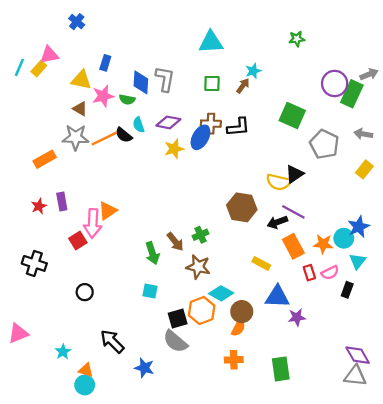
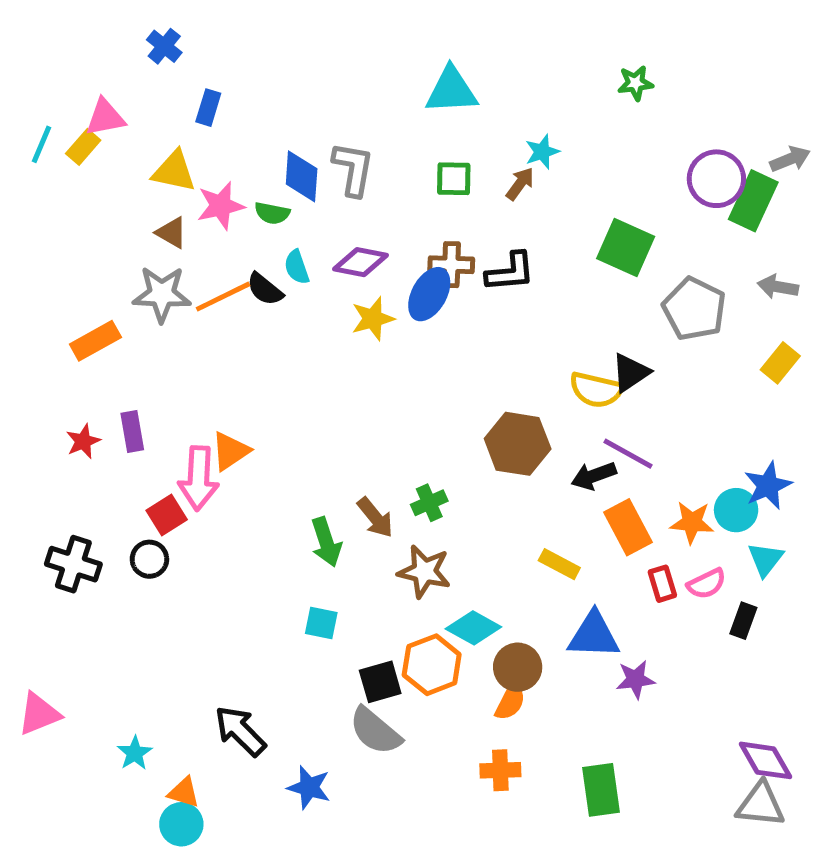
blue rectangle: (105, 63) -> (208, 108), moved
black circle: (85, 292) -> (149, 559), moved

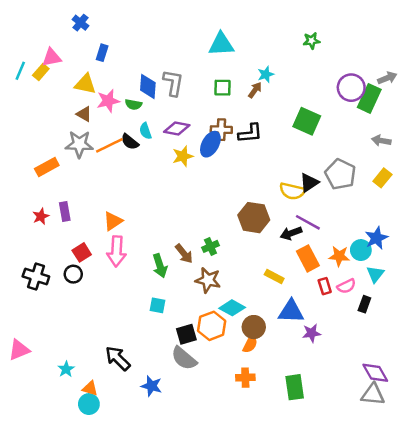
gray pentagon: (694, 309) -> (340, 174), moved
pink arrow: (199, 478) -> (117, 251), moved

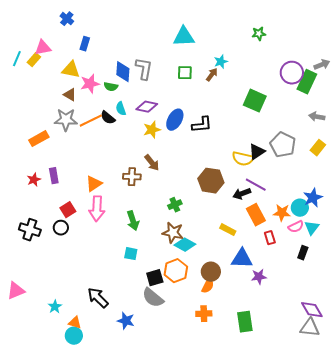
brown cross: (221, 130) -> (132, 177), moved
black L-shape: (250, 133) -> (202, 125), moved
brown arrow: (184, 254) -> (152, 163), moved
pink semicircle: (346, 286) -> (296, 227), moved
cyan diamond: (232, 308) -> (185, 245), moved

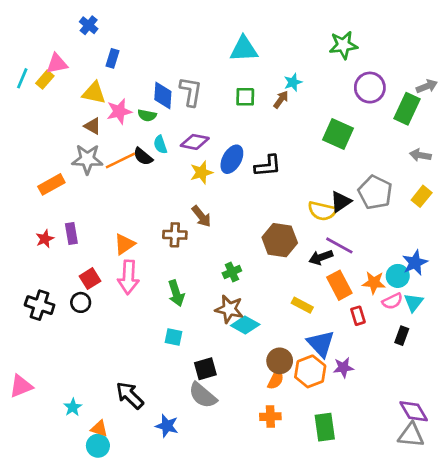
green star: (259, 34) -> (343, 45), size x1.5
purple circle: (292, 73) -> (370, 88), moved
blue triangle: (242, 259) -> (321, 344), turned 45
orange hexagon: (176, 271) -> (310, 371), moved

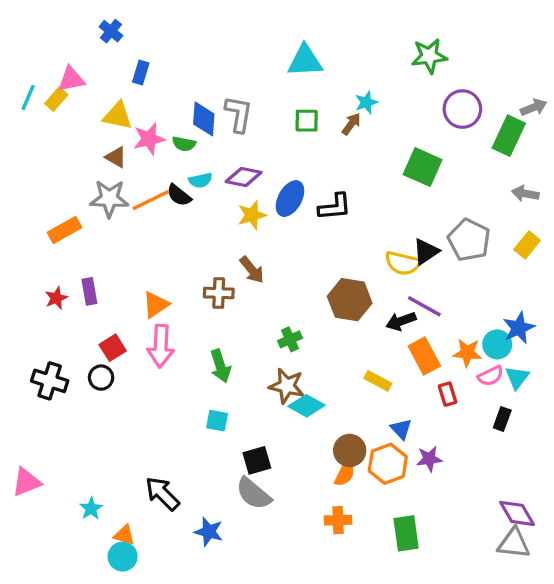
cyan semicircle: (160, 145) -> (200, 180), turned -84
blue triangle: (321, 344) -> (401, 429), size x0.6

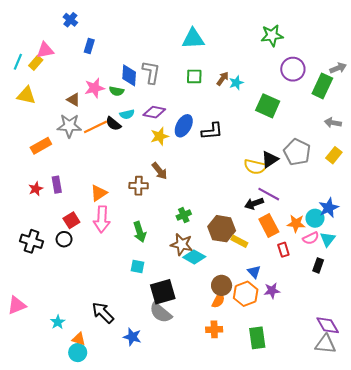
cyan star: (366, 102) -> (236, 83), moved
yellow triangle: (118, 116) -> (26, 95), moved
brown hexagon: (350, 300) -> (222, 229), moved
black square: (257, 460) -> (163, 292), size x1.4

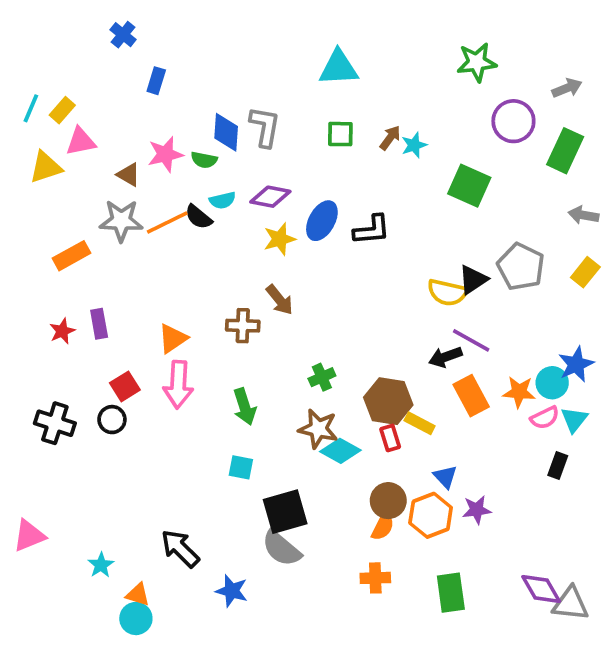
pink triangle: (45, 50) -> (81, 141), moved
gray arrow: (338, 68) -> (567, 88), moved
yellow triangle: (26, 95) -> (46, 167), turned -30
red rectangle: (283, 250) -> (390, 438), moved
purple diamond: (328, 325) -> (541, 589), moved

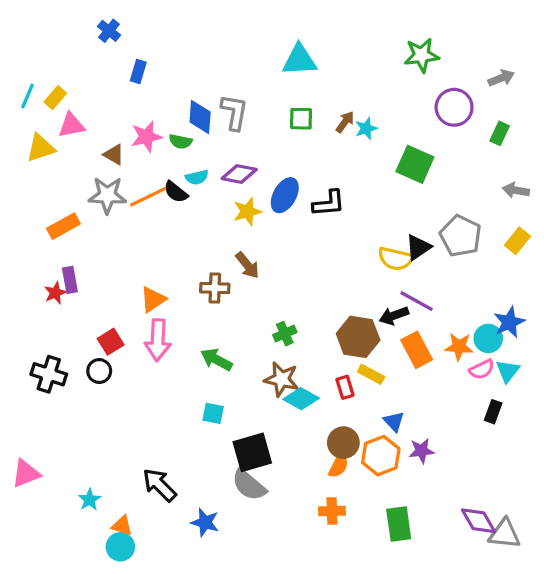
green rectangle: (565, 151) -> (500, 133), size x0.6
purple rectangle: (99, 324) -> (70, 280), moved
brown hexagon: (388, 401) -> (358, 337), moved
green arrow: (245, 407) -> (216, 360), turned 136

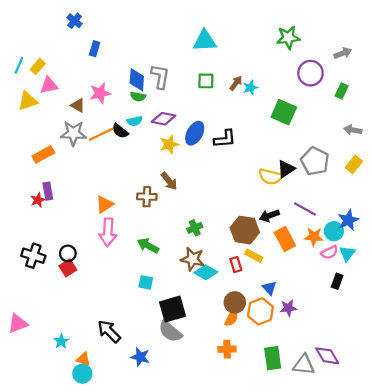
green semicircle: (181, 141) -> (138, 96), moved
purple line: (417, 301) -> (305, 209), moved
red square: (111, 342) -> (68, 268), moved
gray triangle: (505, 534) -> (304, 365), moved

